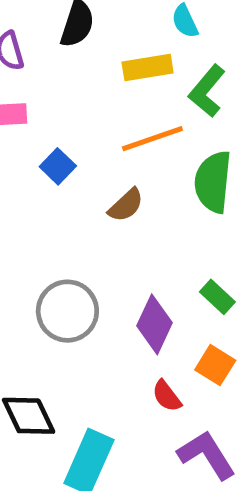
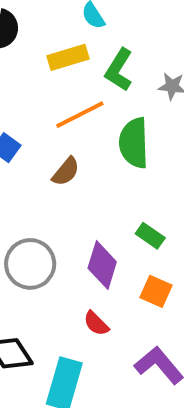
red semicircle: (167, 396) -> (96, 323), moved

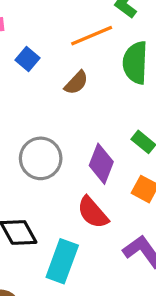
red semicircle: (96, 323) -> (93, 212), size x1.5

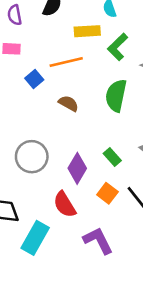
orange line: (92, 36) -> (66, 62), moved
brown semicircle: (76, 83) -> (68, 103), turned -114

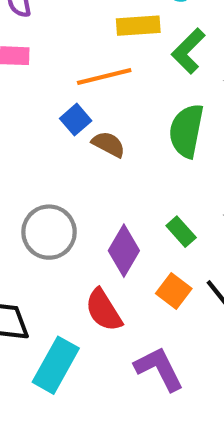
blue square: (34, 79) -> (76, 120), moved

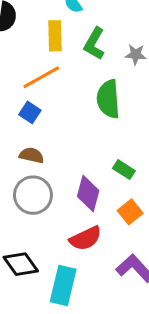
yellow rectangle: (138, 26) -> (55, 36), turned -72
brown semicircle: (109, 144) -> (32, 155), moved
orange square: (174, 291) -> (130, 212), turned 30
red semicircle: (104, 310) -> (85, 238), turned -68

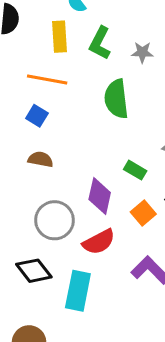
orange line: (41, 77) -> (47, 79), turned 42
gray circle: (33, 195) -> (55, 220), moved

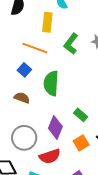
green L-shape: (100, 43) -> (71, 44), moved
green semicircle: (116, 99) -> (51, 83), moved

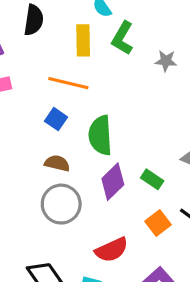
green L-shape: (71, 44) -> (122, 38), moved
purple diamond: (55, 127) -> (113, 182), moved, turned 30
gray circle: (24, 138) -> (61, 204), moved

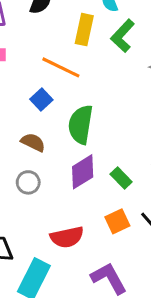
gray circle: (61, 204) -> (28, 182), size x0.6

